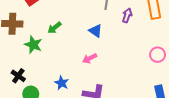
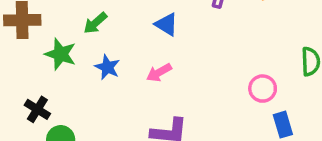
pink circle: (158, 55) -> (263, 89), moved
blue star: (62, 83) -> (107, 67), moved

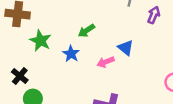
green arrow: (95, 23) -> (86, 31), moved
blue triangle: (166, 24) -> (126, 48), moved

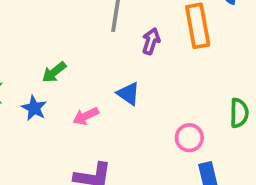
blue triangle: (126, 48) -> (128, 94), moved

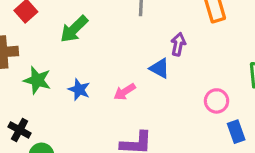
purple arrow: (151, 41) -> (178, 44), moved
green arrow: (54, 72) -> (74, 29), moved, size x1.4

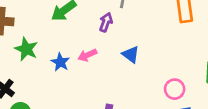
purple arrow: (178, 44) -> (106, 22), moved
pink arrow: (125, 92) -> (87, 55), moved

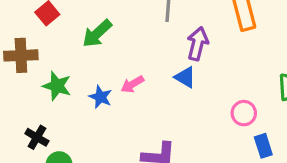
purple arrow: (106, 22) -> (198, 44), moved, size x1.4

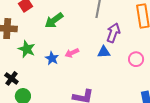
blue triangle: (185, 77) -> (104, 52), turned -40
pink circle: (244, 113) -> (136, 59), moved

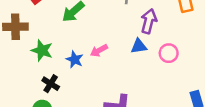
pink circle: (136, 59) -> (169, 53), moved
black cross: (11, 78) -> (51, 84), moved

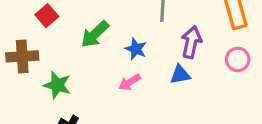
pink circle: (169, 53) -> (238, 59), moved
blue star: (75, 60) -> (136, 49), moved

